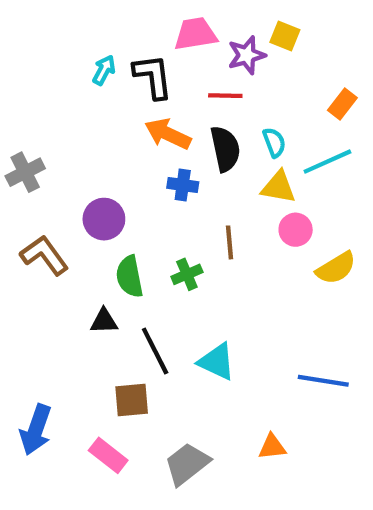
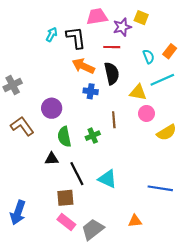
cyan semicircle: (274, 142) -> (149, 57), moved
pink rectangle: (108, 455) -> (66, 222), moved

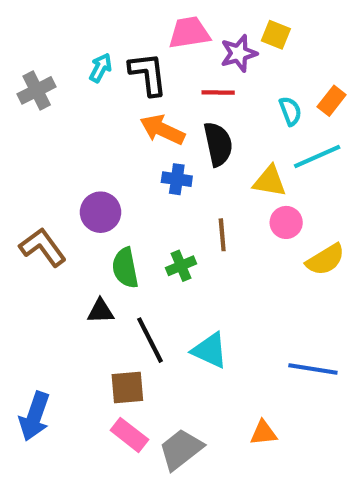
gray cross: (13, 85) -> (37, 90), moved

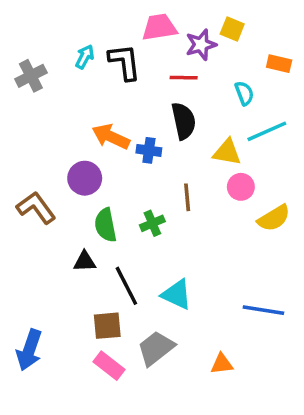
orange rectangle: (332, 101) -> (279, 64), moved, turned 65
orange arrow: (162, 130) -> (111, 137), moved
gray trapezoid: (181, 449) -> (156, 348), moved

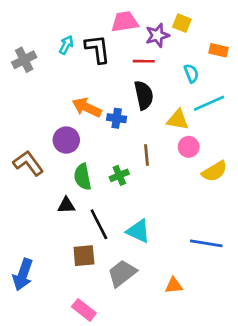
pink rectangle: (109, 366) -> (84, 310), moved

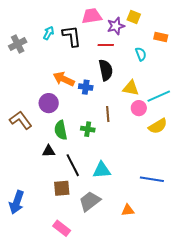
cyan line: (209, 103) -> (159, 96), moved
green cross: (119, 175) -> (88, 129), turned 32
cyan triangle: (138, 231) -> (102, 170), turned -30

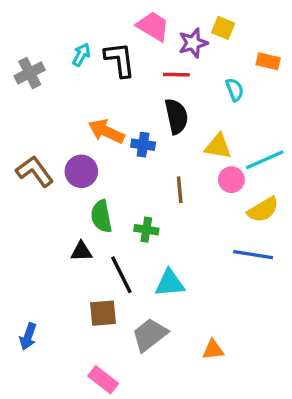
pink trapezoid: (92, 16) -> (153, 26), turned 40
brown L-shape: (21, 120) -> (35, 171), moved
green cross: (88, 129) -> (146, 230), moved
blue line: (152, 179) -> (253, 255), moved
blue arrow: (17, 202) -> (28, 336), size x0.7

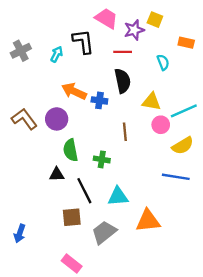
cyan arrow: (81, 55) -> (57, 54), moved
orange triangle: (213, 350) -> (148, 221), moved, size x1.6

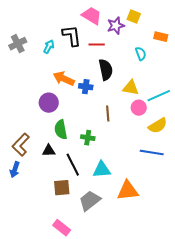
red line: (123, 52) -> (97, 45), moved
brown L-shape: (24, 119) -> (21, 145), moved, turned -100
blue arrow: (20, 233) -> (15, 170), moved

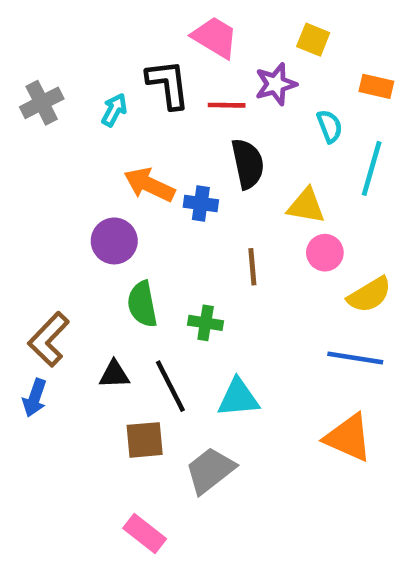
purple star: (116, 26) -> (276, 84), moved
cyan line: (159, 96) -> (372, 168), moved, turned -50
black triangle: (49, 151) -> (114, 374), moved
orange triangle: (128, 191) -> (348, 438), moved, turned 30

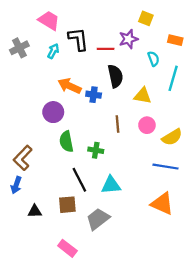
pink trapezoid: (215, 37) -> (49, 21), moved
pink circle: (325, 253) -> (147, 125), moved
black triangle: (114, 374) -> (35, 211), moved

